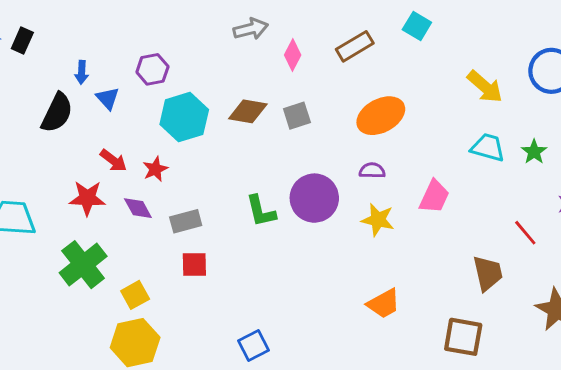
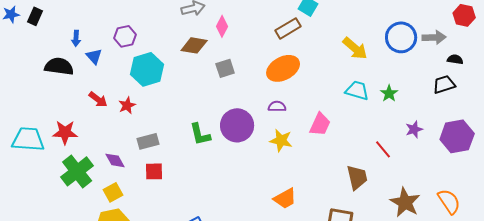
brown rectangle: (355, 46) -> (288, 28), moved
brown diamond: (248, 111) -> (194, 45), moved
black semicircle: (57, 113) -> (59, 66), turned -108
red star: (87, 198) -> (65, 132), moved
purple diamond: (138, 208) -> (115, 160), moved

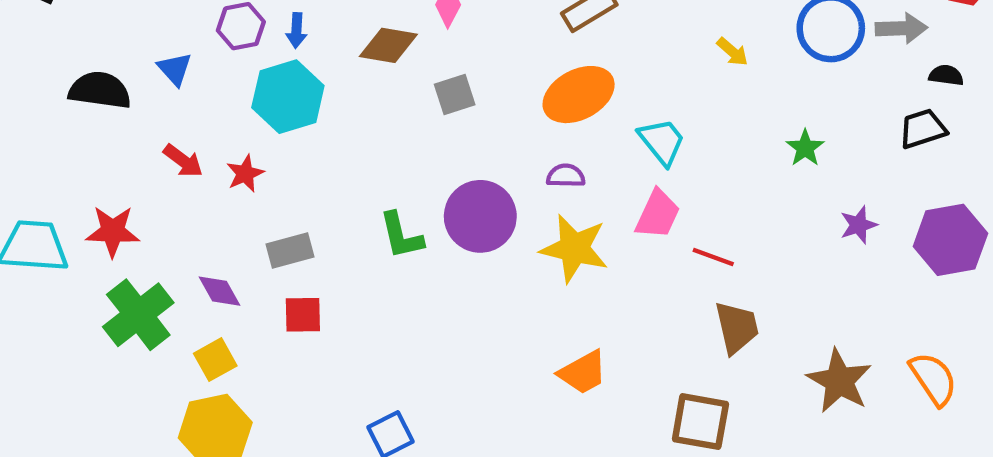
blue arrow: (76, 38) -> (296, 30), moved
yellow arrow: (355, 48) -> (732, 52), size x0.6
cyan trapezoid: (357, 90) -> (662, 142), moved, turned 35
yellow star: (281, 140) -> (574, 248), size x1.4
red line: (383, 149) -> (713, 257), moved, turned -30

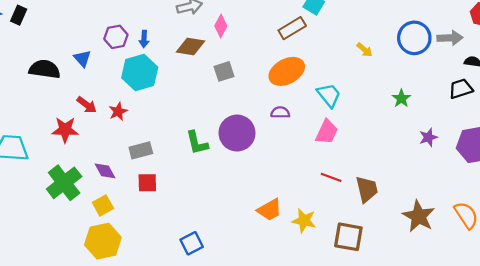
red star: (113, 231) -> (65, 130), moved
yellow star: (574, 248) -> (304, 221), moved, size x0.7
red line: (713, 257) -> (331, 177), moved
orange trapezoid: (583, 372) -> (269, 210), moved

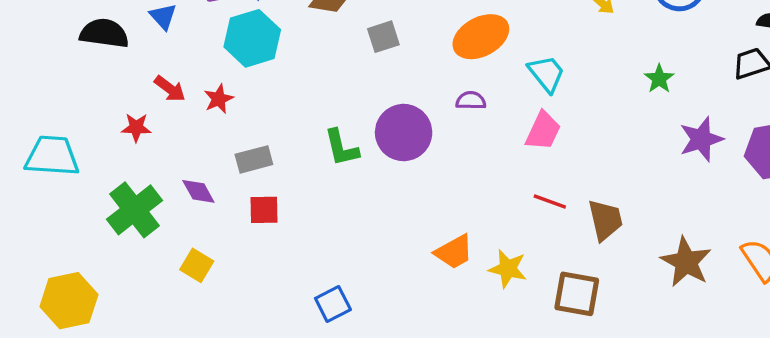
red star: (65, 130) -> (136, 127), size x0.7
purple star: (428, 137) -> (701, 139), size x1.5
yellow square: (103, 205) -> (197, 265), moved, turned -30
yellow hexagon: (103, 241) -> (69, 301), moved

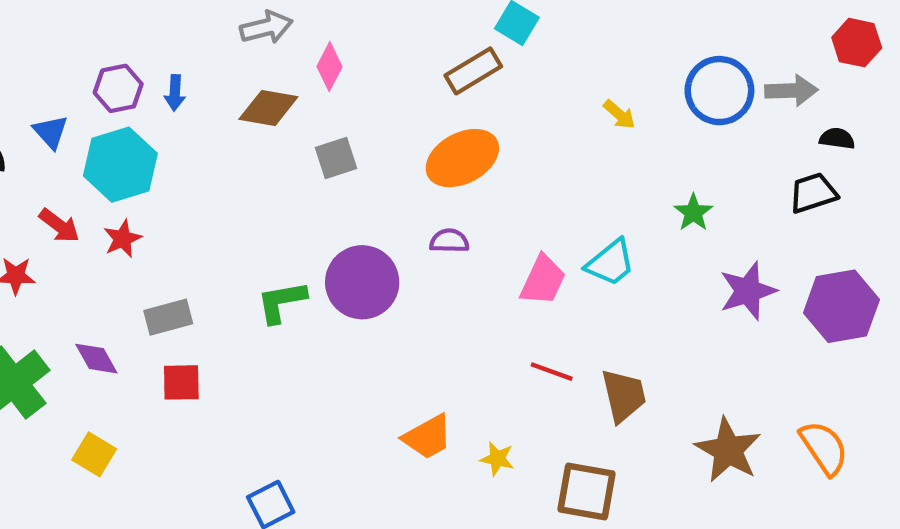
cyan hexagon: (252, 38) -> (120, 165), moved
cyan trapezoid: (546, 74) -> (611, 263), moved, turned 90
green L-shape: (341, 148) -> (282, 302), turned 93
yellow star: (508, 269) -> (497, 459), size x0.7

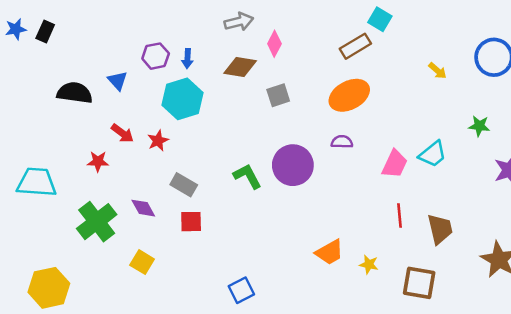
cyan hexagon: (120, 165) -> (182, 99), moved
green star: (693, 213) -> (479, 126), turned -30
green L-shape: (282, 302) -> (247, 176), turned 72
gray rectangle: (168, 317) -> (184, 185), turned 45
red line: (552, 372) -> (400, 215), turned 65

